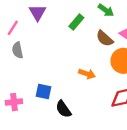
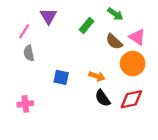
blue square: (43, 91) -> (61, 77), moved
black semicircle: (63, 109) -> (103, 98), moved

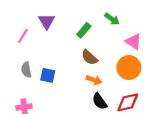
brown semicircle: (114, 42) -> (89, 57), moved
gray semicircle: (29, 53) -> (26, 70), moved
blue square: (61, 77) -> (48, 75), moved

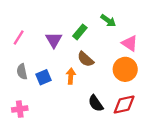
purple triangle: (47, 21) -> (54, 40), moved
blue square: (48, 75) -> (44, 77), turned -35
orange arrow: (94, 80) -> (71, 76), moved, turned -105

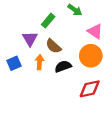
purple triangle: (54, 40) -> (30, 39), moved
black semicircle: (96, 103) -> (63, 66), moved, turned 105

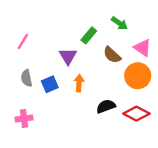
brown semicircle: (53, 46) -> (112, 55), moved
black semicircle: (63, 66) -> (106, 106), moved
red diamond: (90, 89) -> (136, 114), turned 40

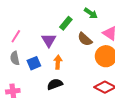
pink line: (23, 42) -> (16, 36), moved
black semicircle: (106, 106) -> (55, 84), moved

